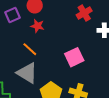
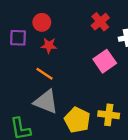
purple square: (12, 15) -> (18, 38), turned 35
pink square: (74, 57) -> (105, 61), moved

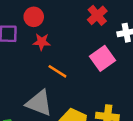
orange line: (45, 74) -> (57, 71), moved

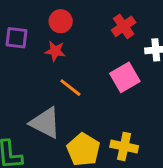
red circle: (34, 17) -> (61, 21), moved

